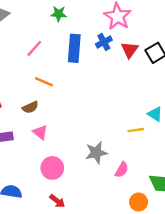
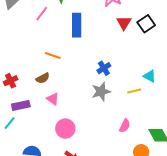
blue cross: (104, 42) -> (104, 68), moved
pink line: (34, 48) -> (42, 14), moved
gray star: (96, 153) -> (101, 92), moved

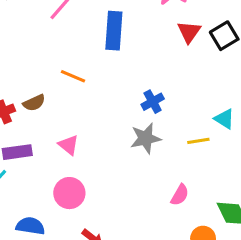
brown semicircle: (43, 78) -> (34, 103), moved
pink circle: (65, 129) -> (69, 193), moved

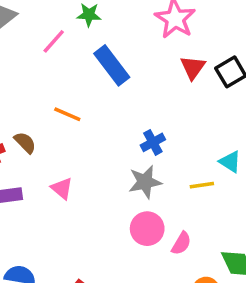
blue rectangle: (114, 31) -> (112, 65), turned -42
brown semicircle: (34, 103) -> (25, 143), turned -110
pink circle: (69, 193) -> (147, 229), moved

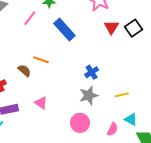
brown semicircle: (25, 143) -> (24, 71), moved
cyan triangle: (230, 162) -> (131, 119), moved
pink circle: (147, 229) -> (80, 123), moved

